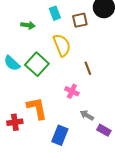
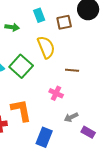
brown line: (88, 68) -> (72, 70), turned -64
gray arrow: (87, 115) -> (71, 117), turned -56

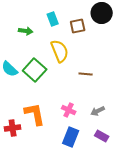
pink cross: (56, 93) -> (69, 110), moved
gray arrow: (71, 117) -> (98, 111), moved
blue rectangle: (44, 137) -> (71, 137), moved

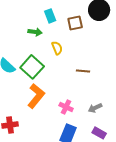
green arrow: (26, 31) -> (35, 32), moved
yellow semicircle: (60, 51) -> (57, 48), size x0.6
orange L-shape: (35, 114) -> (36, 96), moved, turned 50

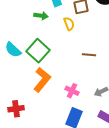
yellow semicircle: (57, 48) -> (69, 24), moved

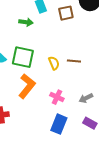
yellow semicircle: (69, 24) -> (54, 63), moved
green square: (38, 51) -> (23, 57), turned -30

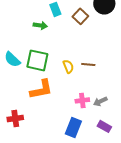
brown square: (66, 13) -> (80, 16), turned -35
orange L-shape: (27, 86) -> (41, 89), turned 40
pink cross: (57, 97) -> (82, 100), moved, turned -32

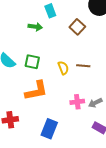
brown square: (80, 16) -> (77, 27), moved
green square: (37, 60) -> (32, 62), size x0.7
blue rectangle: (73, 127) -> (49, 129), moved

